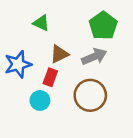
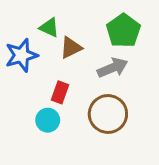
brown triangle: (59, 54) -> (71, 48), moved
blue star: (18, 64) -> (21, 55), moved

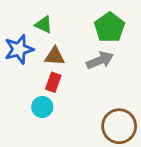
brown triangle: (71, 48) -> (55, 56), moved, turned 30
brown circle: (108, 114) -> (119, 126), moved

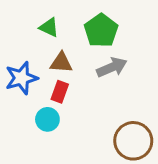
green pentagon: (110, 27) -> (101, 30), moved
blue star: (19, 49) -> (21, 78), moved

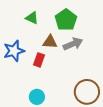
brown triangle: (61, 63) -> (50, 42), moved
cyan circle: (47, 119) -> (37, 97), moved

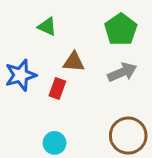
green pentagon: (66, 20) -> (121, 29), moved
gray arrow: (73, 44) -> (122, 72), moved

